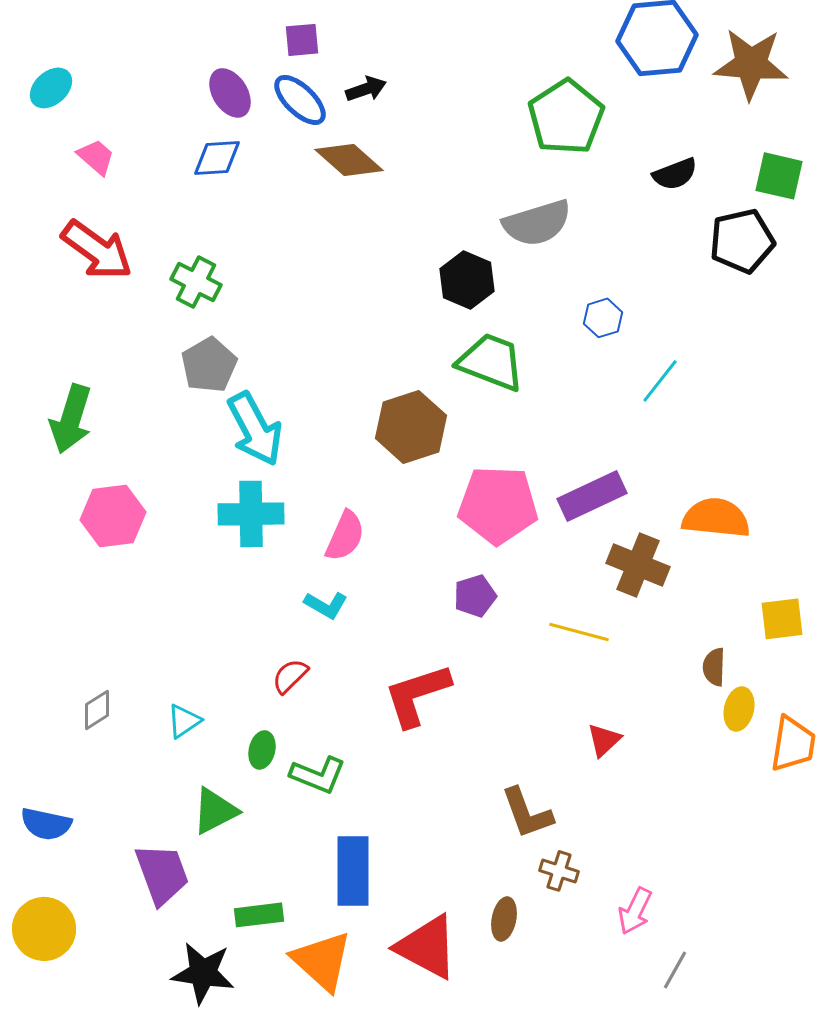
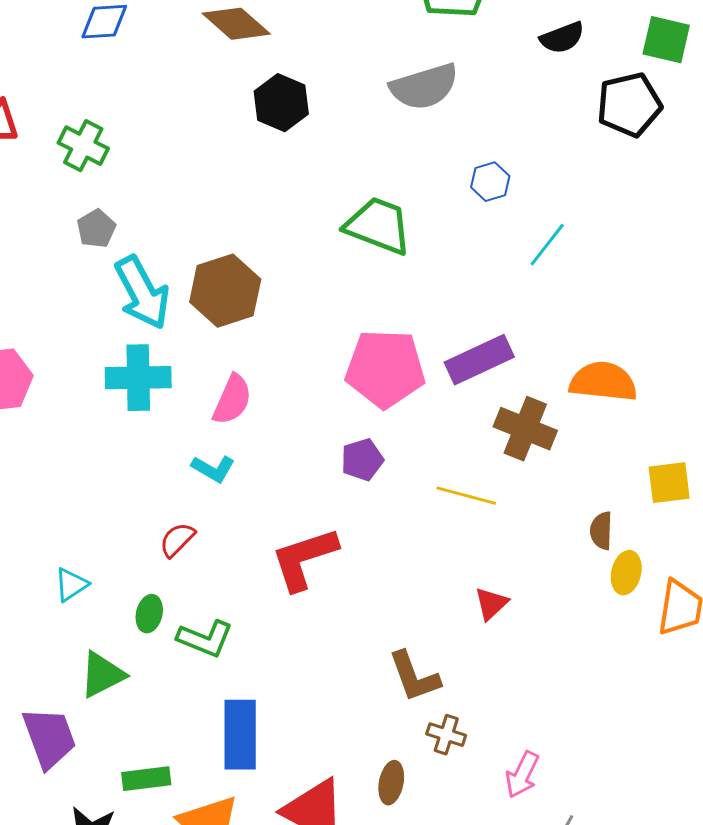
black hexagon: (467, 280) -> (281, 103), moved
gray pentagon: (209, 365) -> (96, 229), size x0.7
brown hexagon: (411, 427) -> (225, 291), moved

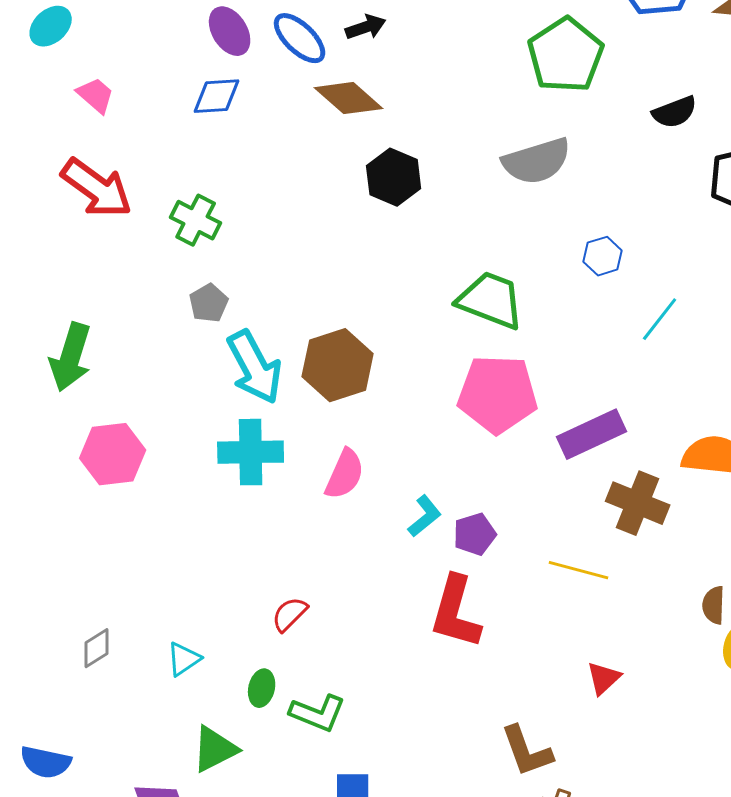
pink pentagon: (385, 369) -> (498, 394), moved
cyan L-shape: (213, 469) -> (425, 516), moved, turned -69
red L-shape: (304, 559) -> (456, 612), moved, turned -56

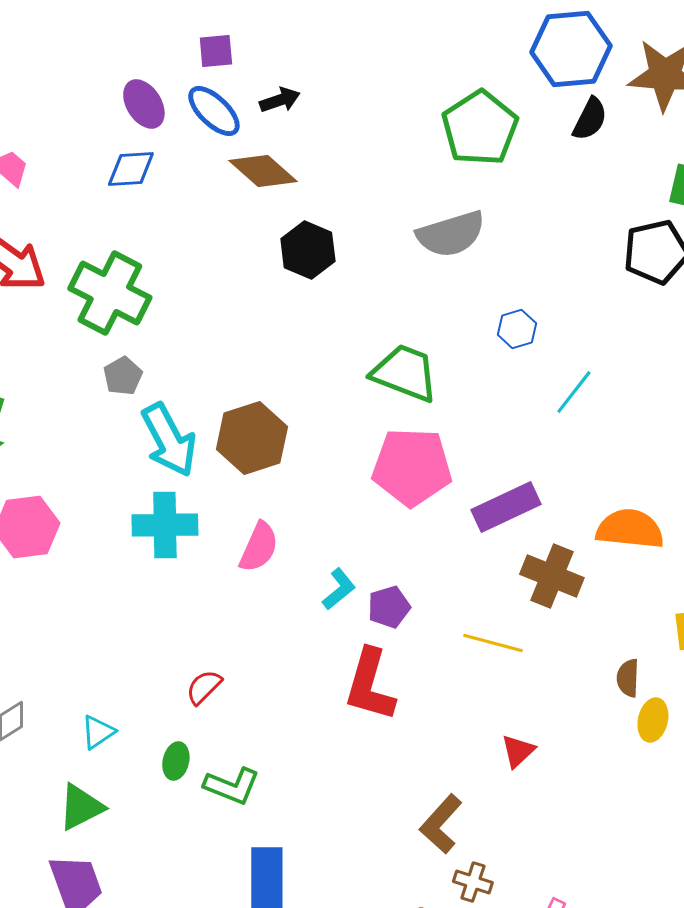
black semicircle: (675, 112) -> (590, 119), moved, turned -42
green cross: (196, 220) -> (110, 293), size x1.6
green triangle: (215, 749) -> (81, 807), moved
brown L-shape: (527, 751) -> (441, 824), turned 62

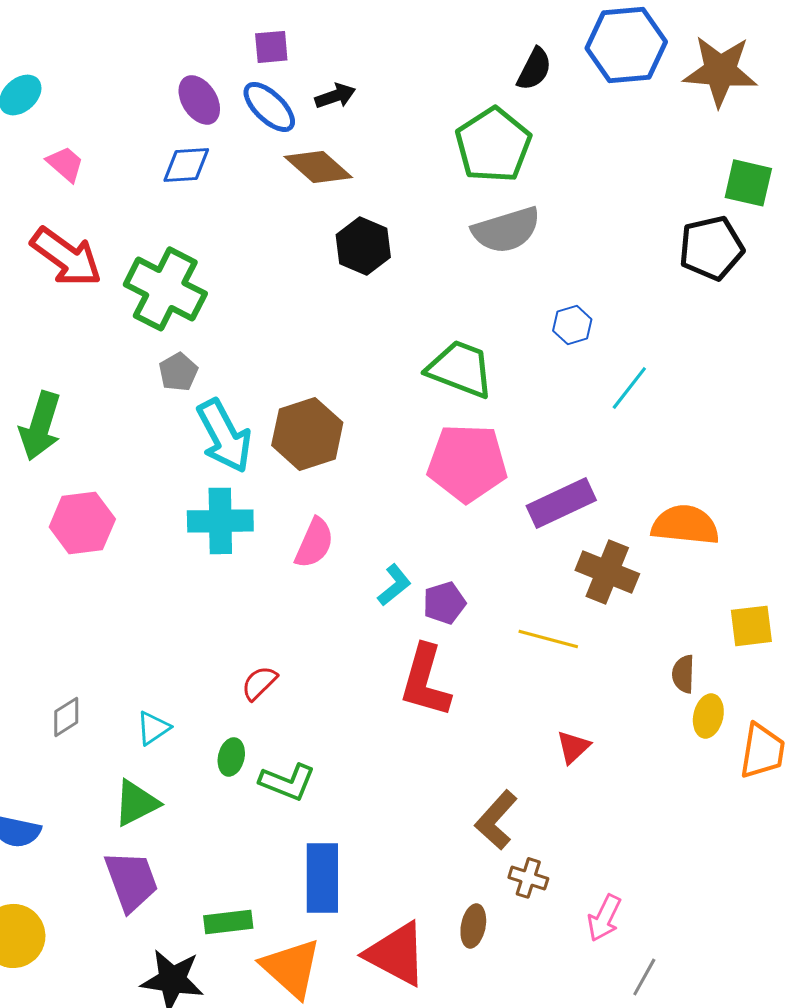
black semicircle: (590, 119) -> (534, 69), moved
green pentagon: (480, 128) -> (493, 145), moved

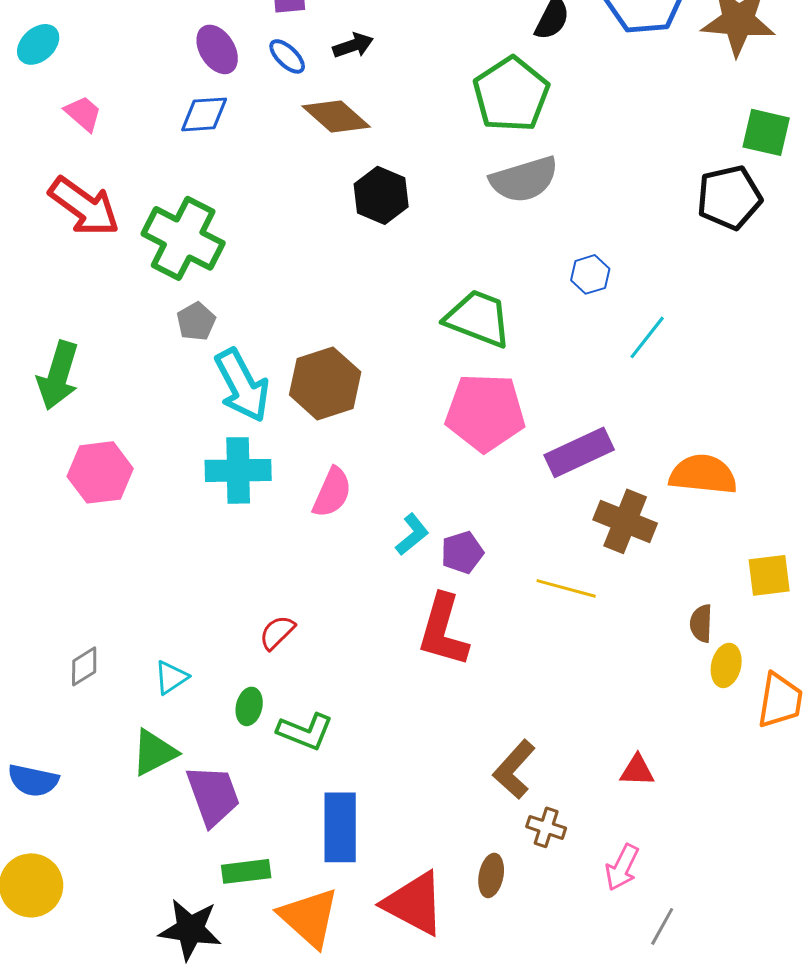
blue ellipse: (269, 107) -> (287, 56), size x0.7
red triangle: (573, 747) -> (637, 770), moved, turned 45
purple trapezoid: (131, 881) -> (213, 795), moved

